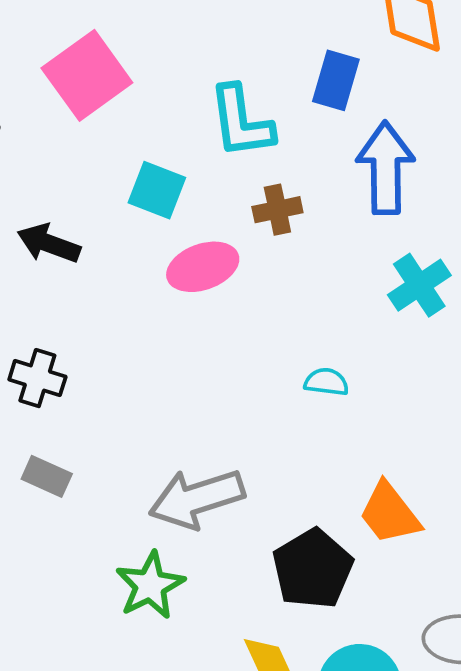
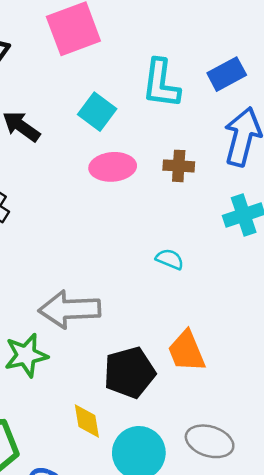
blue rectangle: (336, 80) -> (227, 74), turned 30
brown cross: (277, 210) -> (179, 166), moved

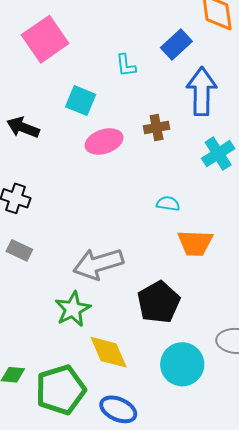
cyan L-shape: (161, 84) -> (126, 65), size x0.6
orange trapezoid: (187, 351) -> (195, 243), moved, turned -51
yellow diamond: (87, 421) -> (109, 352), moved, size x1.4

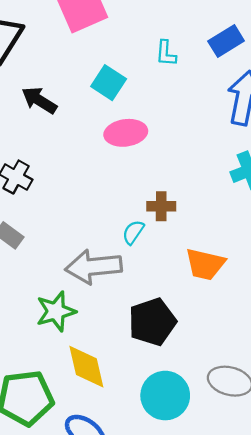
brown cross: (157, 127) -> (161, 206), moved
cyan semicircle: (168, 204) -> (133, 232), moved, turned -75

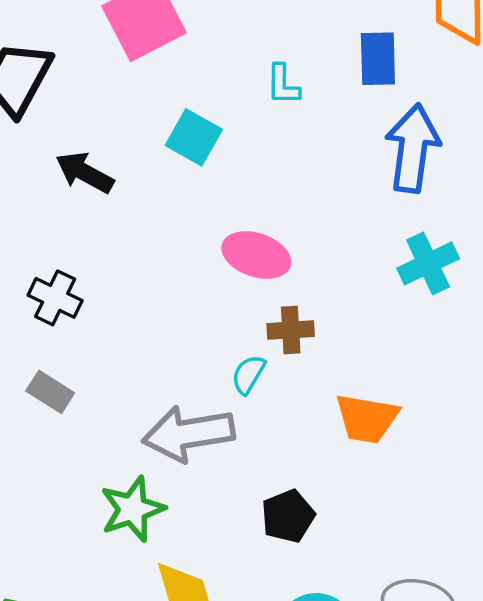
blue rectangle: (226, 41) -> (378, 59), turned -56
pink ellipse: (126, 133) -> (256, 255), moved, turned 30
black pentagon: (152, 322) -> (288, 516), size x0.7

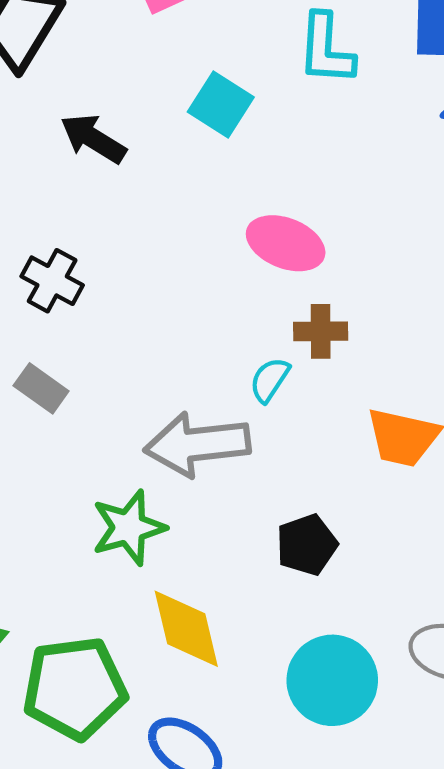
cyan L-shape: (283, 85) -> (326, 49), size x1.5

